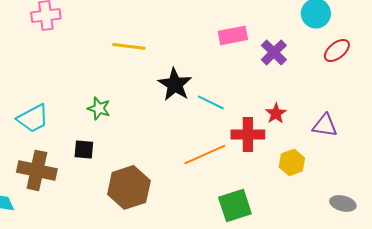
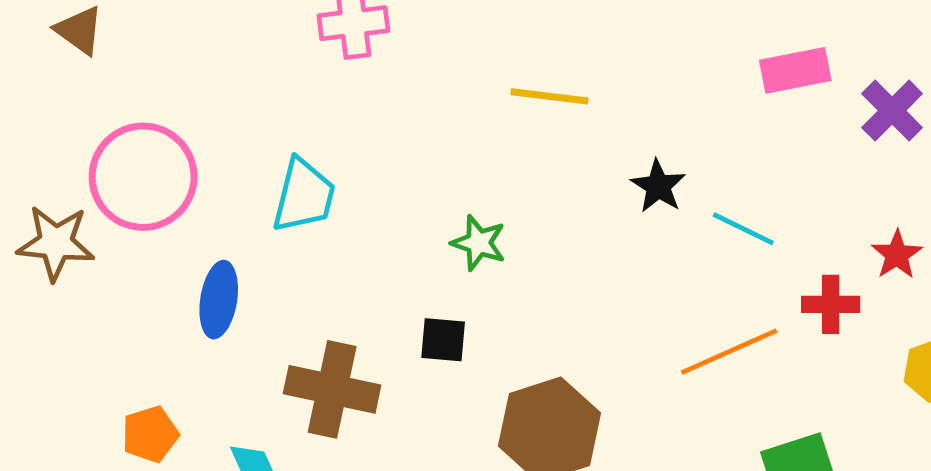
black star: (175, 84) -> (658, 186), size x0.7
cyan trapezoid: (33, 118) -> (304, 196), moved, turned -48
red cross: (248, 134) -> (831, 304), size x0.7

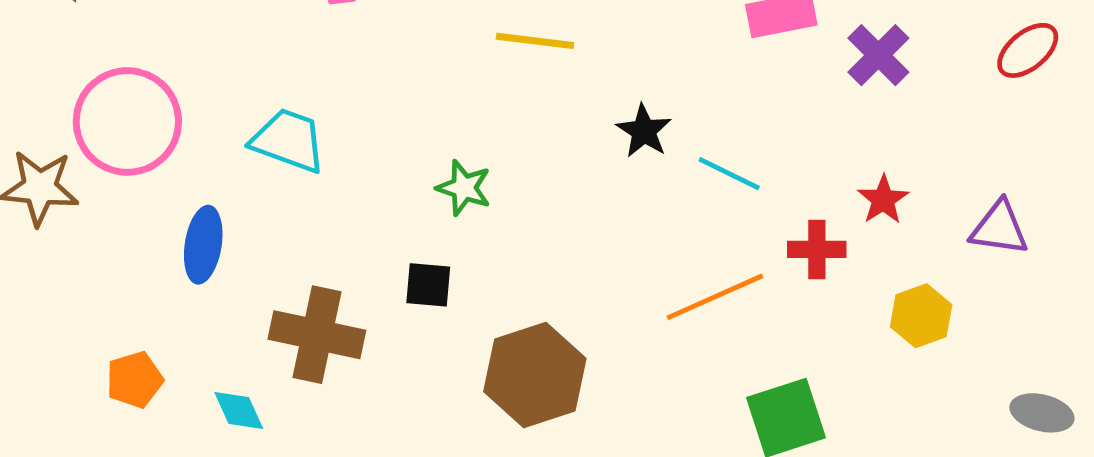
cyan trapezoid: (304, 196) -> (288, 140), turned -84

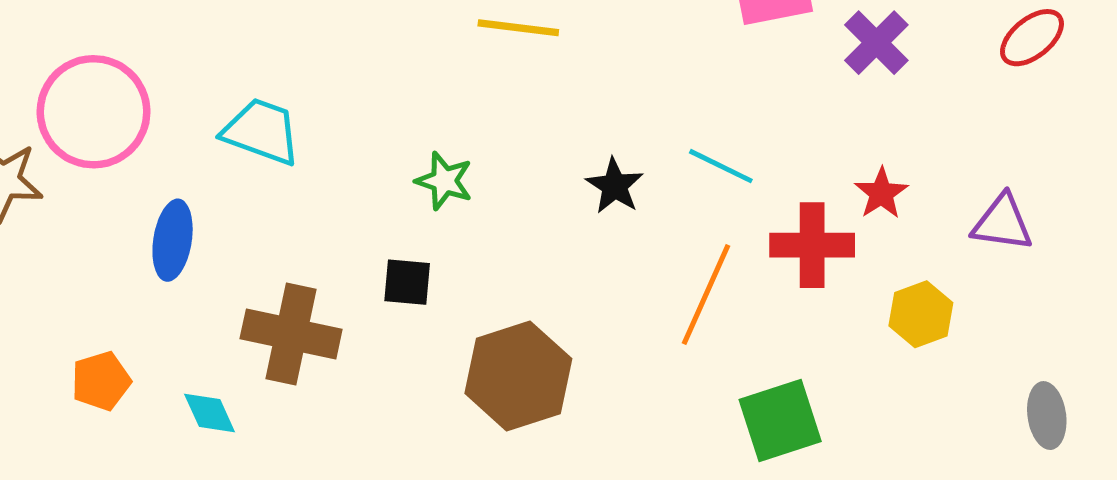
black star: (644, 131) -> (615, 186), moved
red cross: (817, 249) -> (812, 245), size x1.4
orange line: (715, 297) -> (706, 295), turned -42
gray ellipse: (1042, 413) -> (1047, 416), turned 68

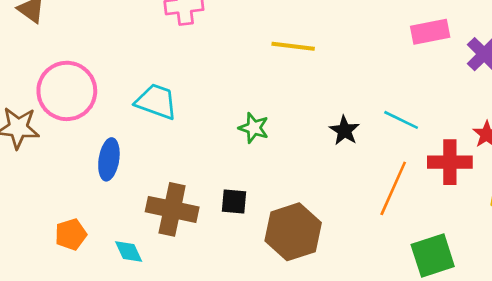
black square: (407, 282) -> (234, 202), moved

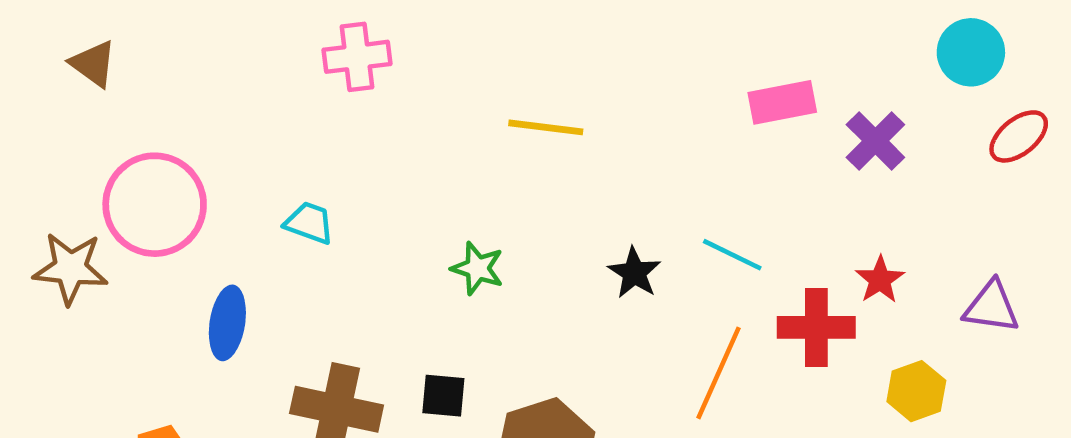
cyan trapezoid: (156, 101) -> (309, 223), size x0.7

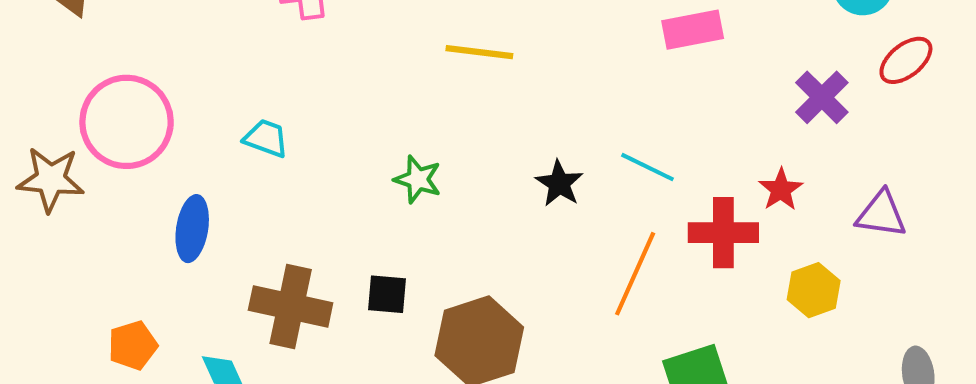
purple cross: (875, 141) -> (822, 97), moved

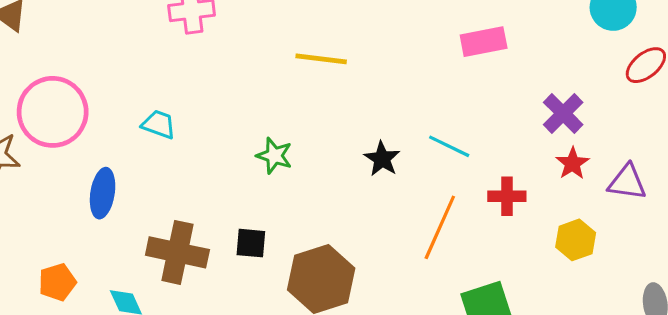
purple cross: (822, 97) -> (563, 113), moved
red star: (781, 190) -> (573, 163), moved
red cross: (723, 233) -> (507, 196), size x0.7

